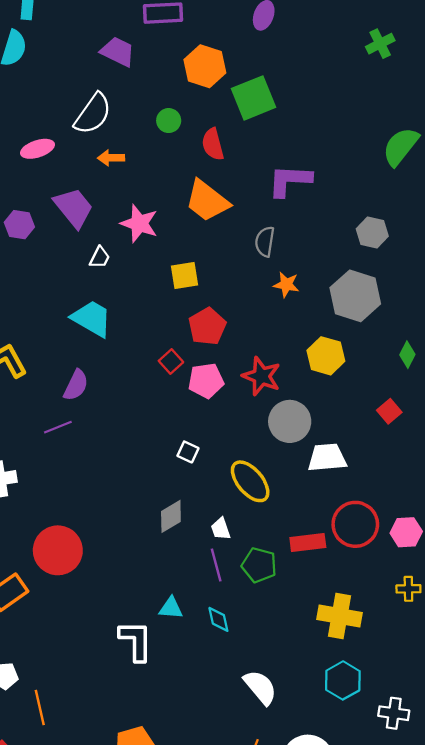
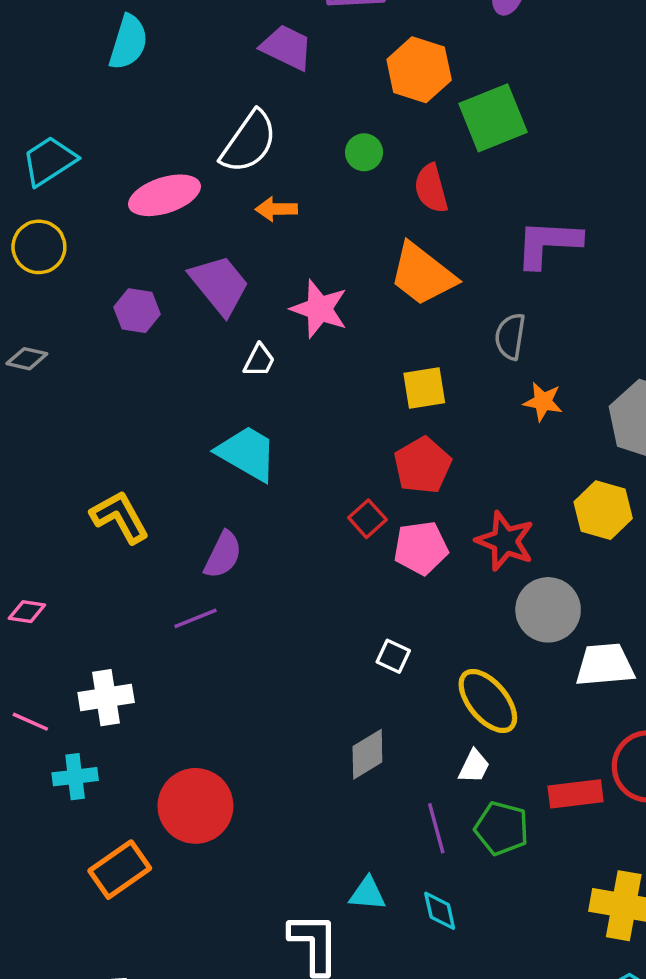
pink ellipse: (37, 149) -> (165, 195), size x1.4
yellow square: (185, 275) -> (424, 388), moved
white trapezoid: (221, 529) -> (474, 766), moved, turned -135

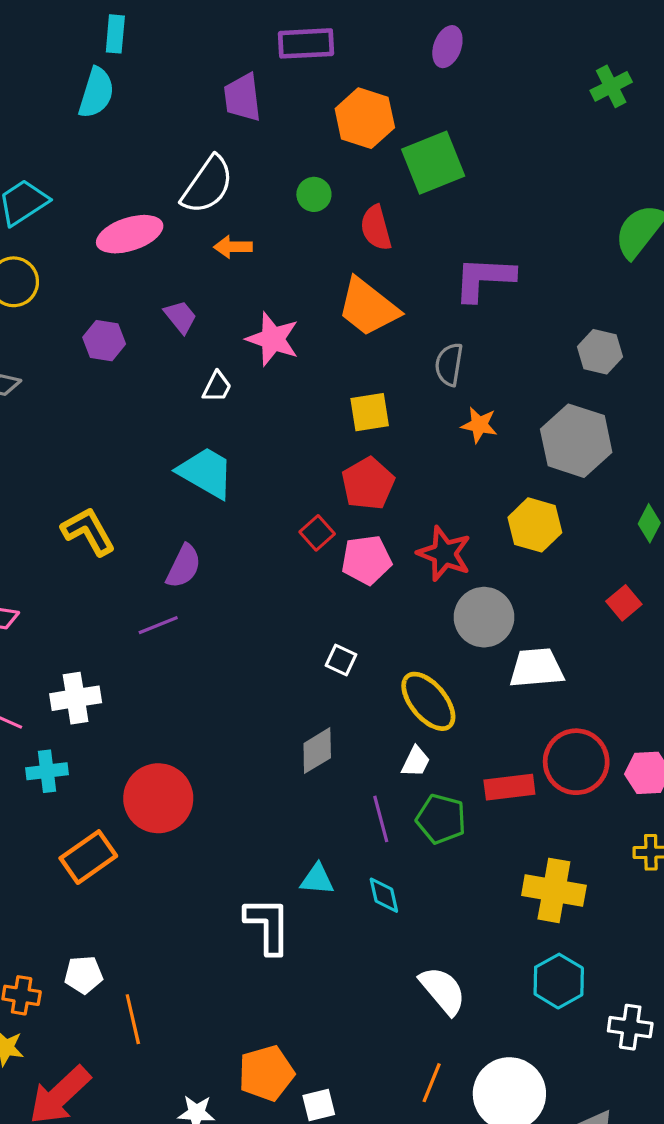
purple trapezoid: (287, 47) -> (242, 97), turned -123
purple trapezoid: (220, 285) -> (180, 317), size x0.6

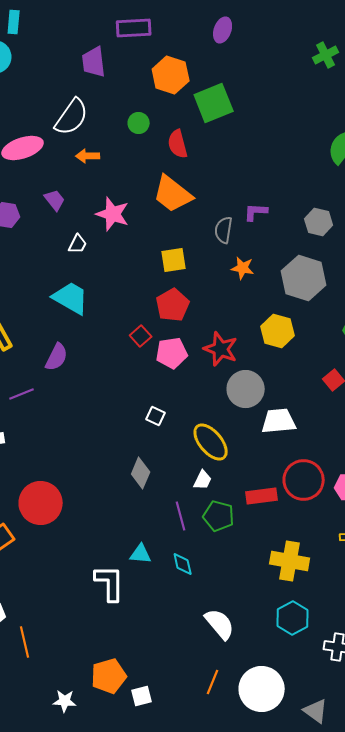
purple L-shape: (484, 279) -> (256, 212), moved, size x0.6
purple line: (158, 625) -> (22, 394), moved
gray diamond: (317, 751) -> (141, 473), turned -36

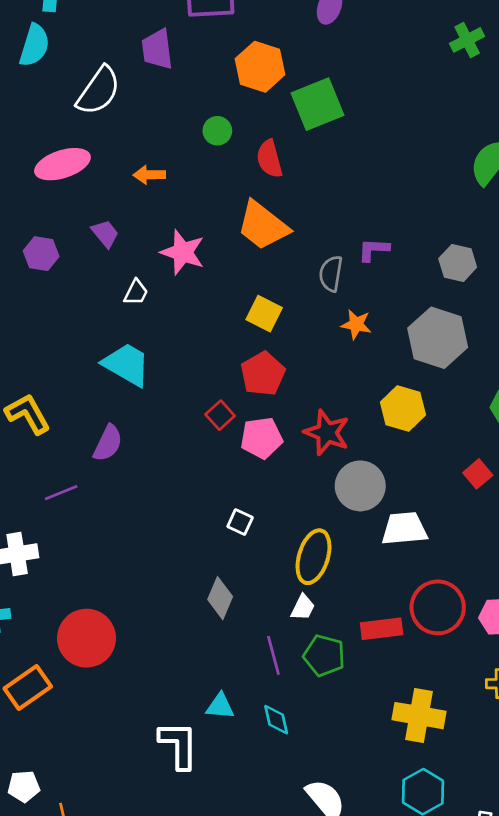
white semicircle: (72, 117) -> (99, 91), moved
yellow square: (174, 260) -> (264, 314), turned 36
yellow ellipse: (211, 442) -> (313, 557), turned 57

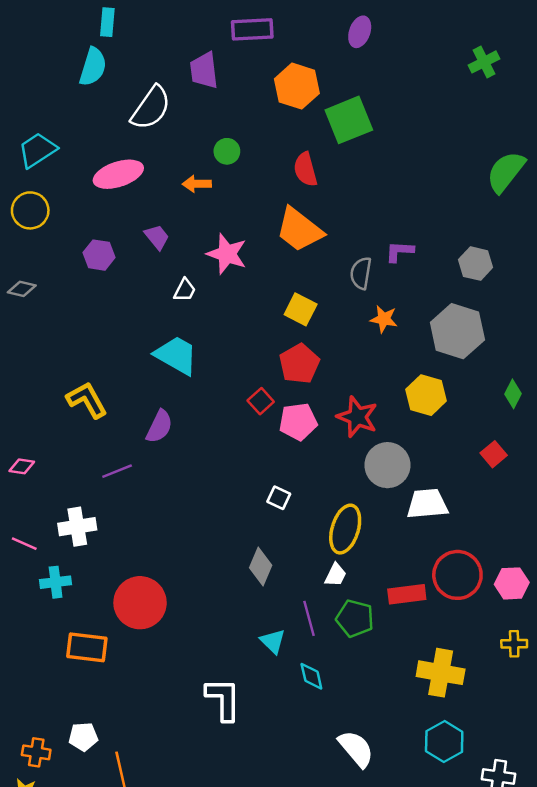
green circle: (217, 131) -> (227, 151), moved
orange rectangle: (28, 688) -> (87, 647), turned 42
cyan triangle: (220, 706) -> (273, 641), moved, turned 40

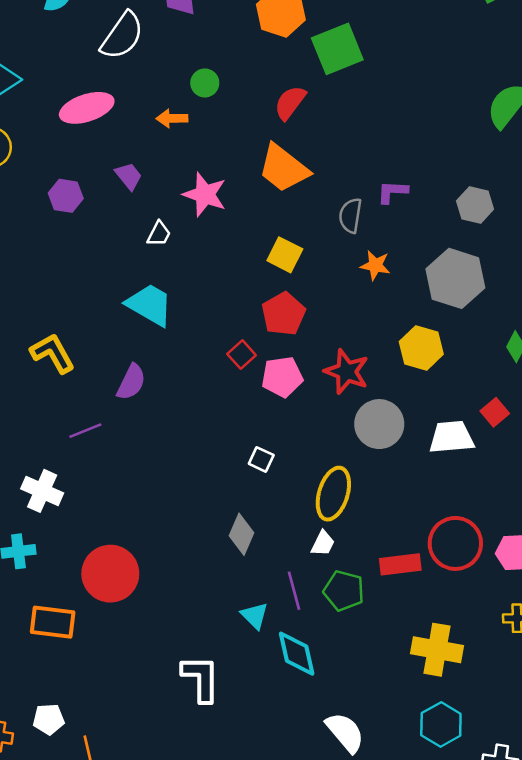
red semicircle: (305, 169) -> (290, 103), turned 52
white trapezoid: (427, 504) -> (451, 437), moved
white cross: (77, 527) -> (42, 491), turned 33
cyan diamond: (311, 676) -> (297, 654), size x1.5

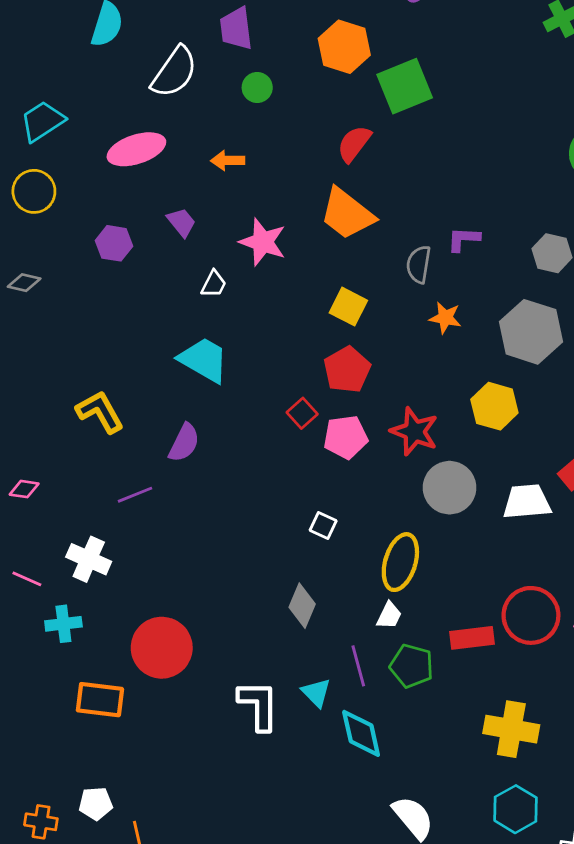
green circle: (205, 83) -> (257, 87), moved
white L-shape: (201, 679) -> (259, 705), moved

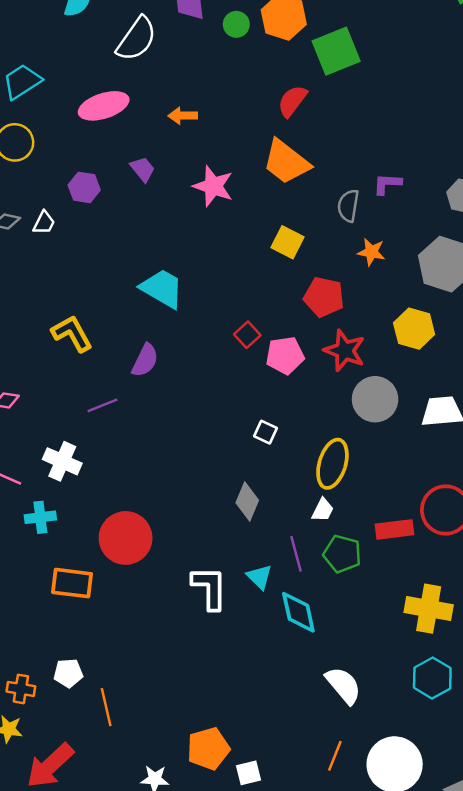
green circle: (257, 87) -> (236, 24), moved
white trapezoid: (214, 284) -> (44, 223), moved
red pentagon: (347, 370) -> (324, 297), moved, turned -30

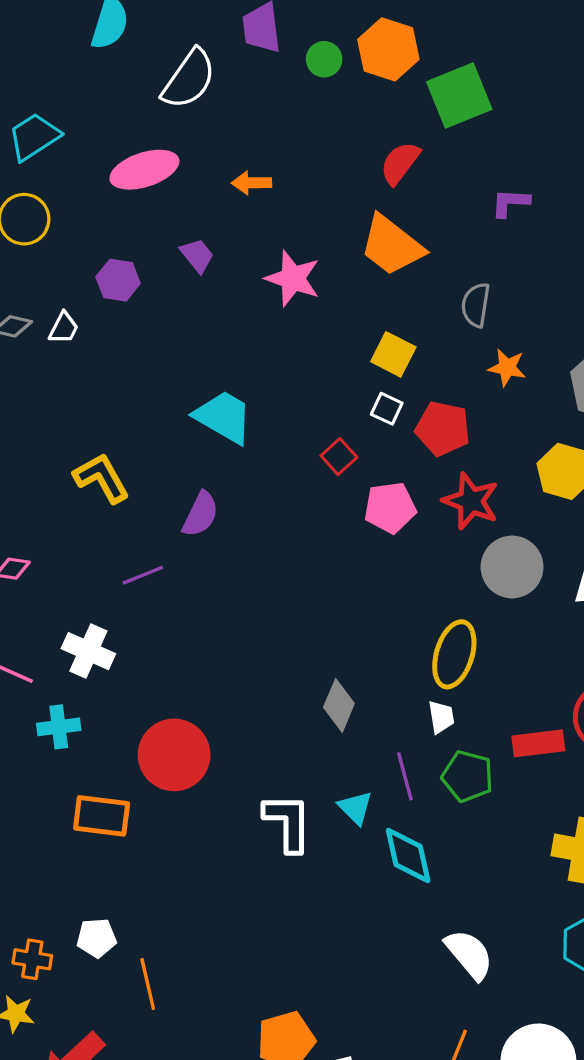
purple L-shape: (387, 184) -> (510, 203), moved
red square: (247, 335) -> (339, 457), moved
white square: (266, 432) -> (387, 409), moved
white trapezoid: (323, 510) -> (441, 717), turned -35

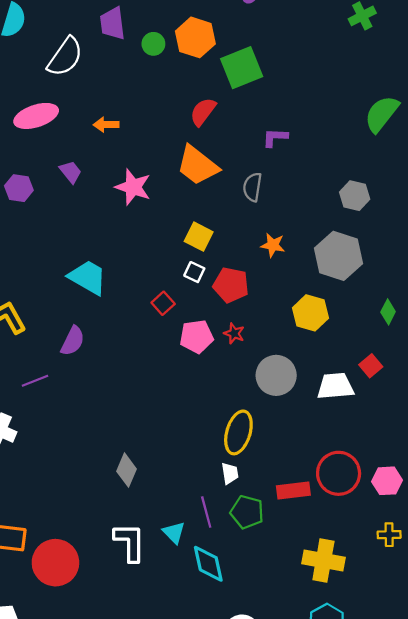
gray semicircle: (476, 305) -> (252, 187), moved
red star: (471, 501) -> (234, 333), moved, size x0.6
gray diamond: (339, 705) -> (127, 470), moved
red circle: (174, 755) -> (55, 563), moved

